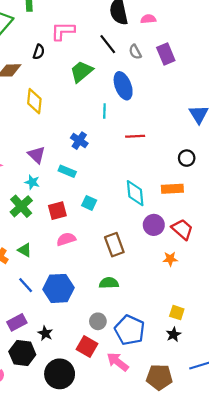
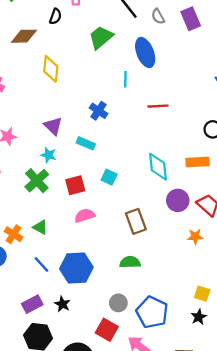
black star: (45, 333) -> (62, 304), moved

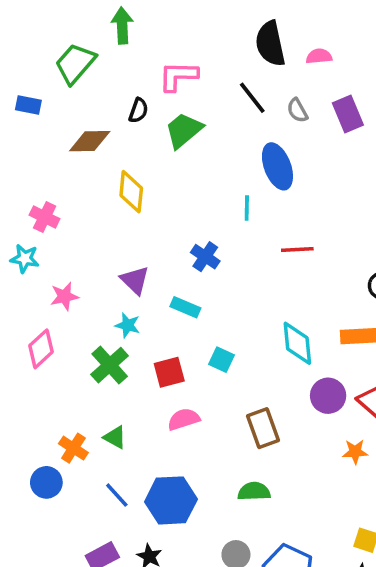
green trapezoid: (101, 37) -> (184, 130), moved

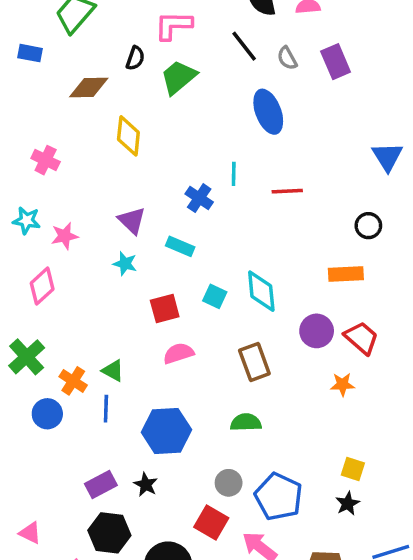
cyan line: (247, 208) -> (234, 174), moved
cyan star: (25, 258) -> (27, 220), moved
cyan diamond: (297, 343) -> (261, 291), moved
green cross: (110, 365) -> (27, 357), moved
blue line: (117, 495) -> (106, 409), moved, turned 44

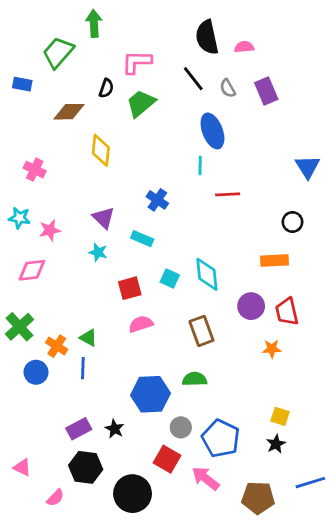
cyan line: (234, 174) -> (200, 165), moved
pink diamond: (42, 286) -> (32, 270), turned 36
red trapezoid: (361, 338) -> (287, 312), turned -144
blue hexagon: (166, 431) -> (150, 394), moved

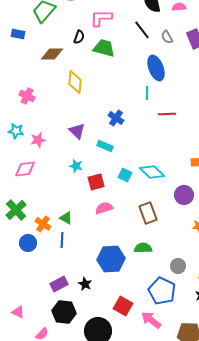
green trapezoid: (141, 103) -> (104, 48), turned 55
cyan star: (98, 252) -> (76, 166), moved
cyan diamond: (207, 274) -> (152, 172), turned -40
gray circle: (181, 427) -> (178, 266), moved

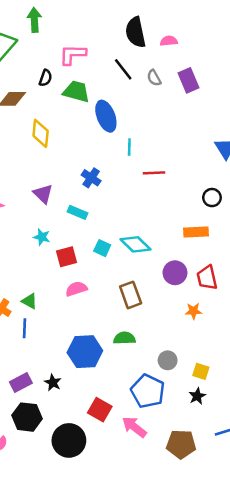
blue ellipse: (156, 68) -> (106, 116), moved

